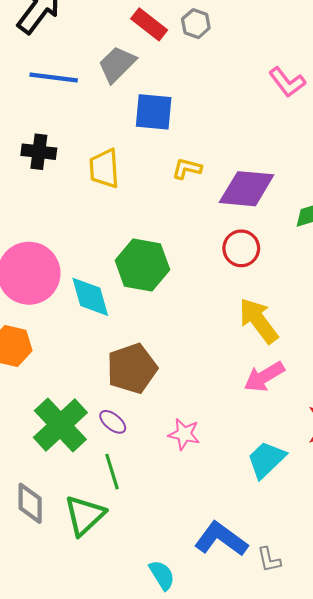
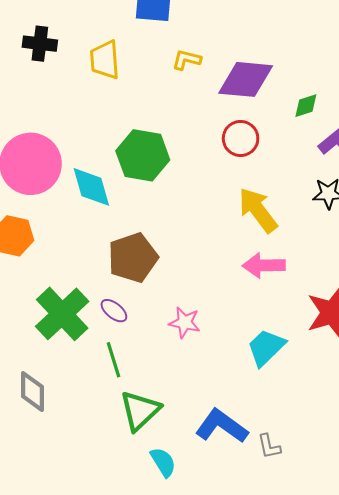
pink arrow: (264, 377) -> (264, 265), turned 30
green triangle: (85, 515) -> (140, 411), moved

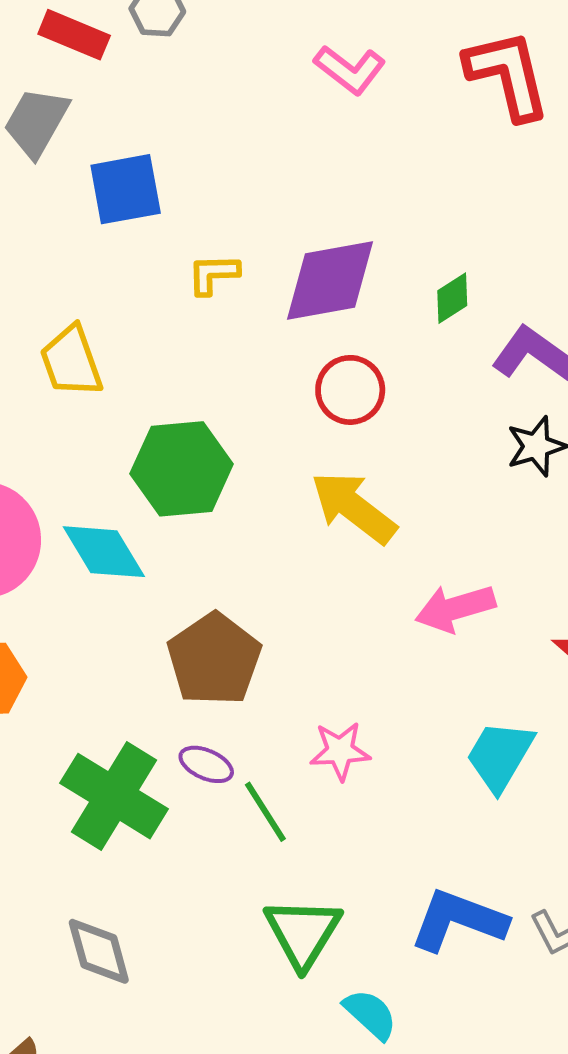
yellow trapezoid: (105, 60) -> (71, 361), moved
yellow arrow: (258, 210) -> (354, 507), moved
green line: (113, 360) -> (265, 812), moved

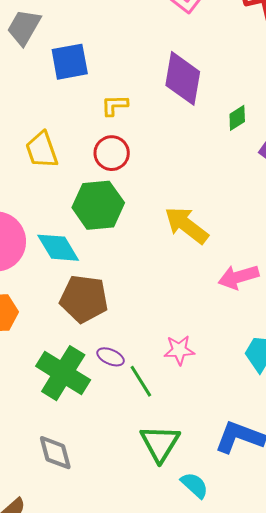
purple diamond: (330, 281) -> (183, 78), moved, turned -70
red circle: (350, 390) -> (112, 153), moved
brown pentagon: (214, 659) -> (84, 299), moved, turned -30

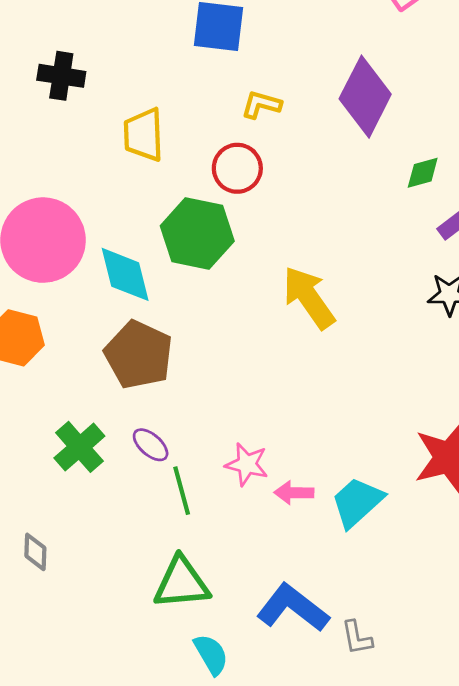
pink arrow: (238, 277) -> (294, 493), moved, size x0.7
green cross: (63, 373) -> (79, 447), size x0.7
green triangle: (160, 443) -> (182, 583), turned 36
gray diamond: (55, 453) -> (35, 552), size x0.7

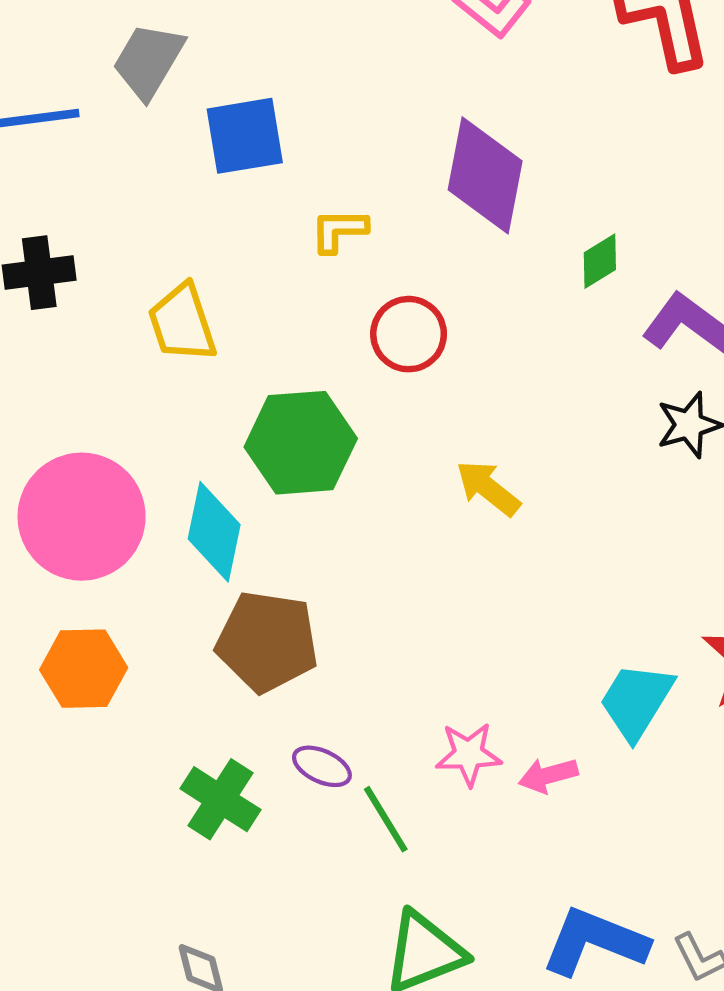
red circle: (237, 168) -> (409, 334), moved
cyan diamond: (125, 274) -> (214, 532), turned 42
yellow arrow: (309, 298) -> (488, 488), size x0.7
cyan trapezoid: (357, 502) -> (636, 701), moved

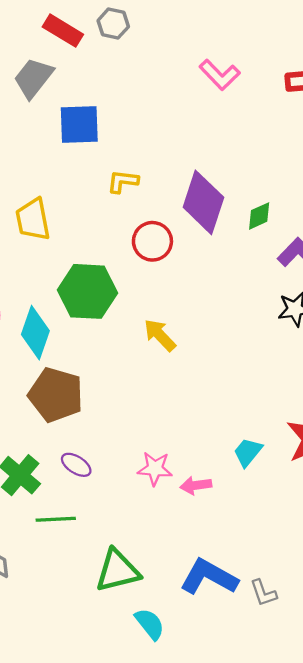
purple diamond: (485, 175) -> (203, 202), moved
yellow arrow: (488, 488) -> (160, 335), moved
cyan trapezoid: (636, 701) -> (248, 452), size x0.7
green line: (386, 819) -> (56, 519), moved, turned -69

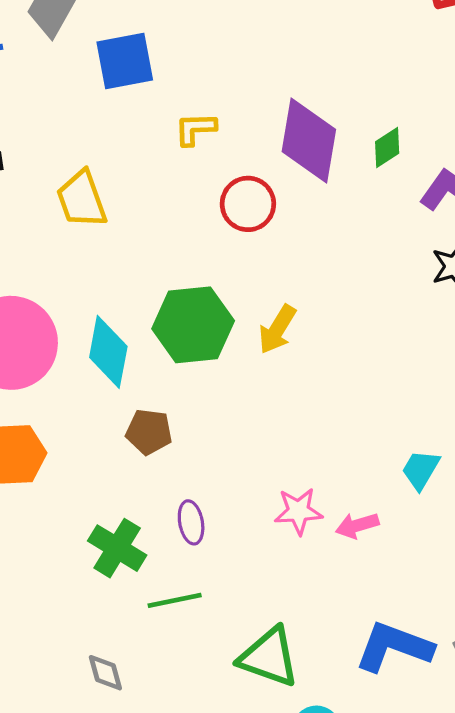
green hexagon: (88, 291) -> (193, 325), moved
yellow arrow: (160, 335) -> (277, 329), turned -96
brown pentagon: (56, 395) -> (149, 432), size x0.6
purple ellipse: (76, 465) -> (191, 522), turned 56
green triangle: (118, 571) -> (269, 657), turned 42

